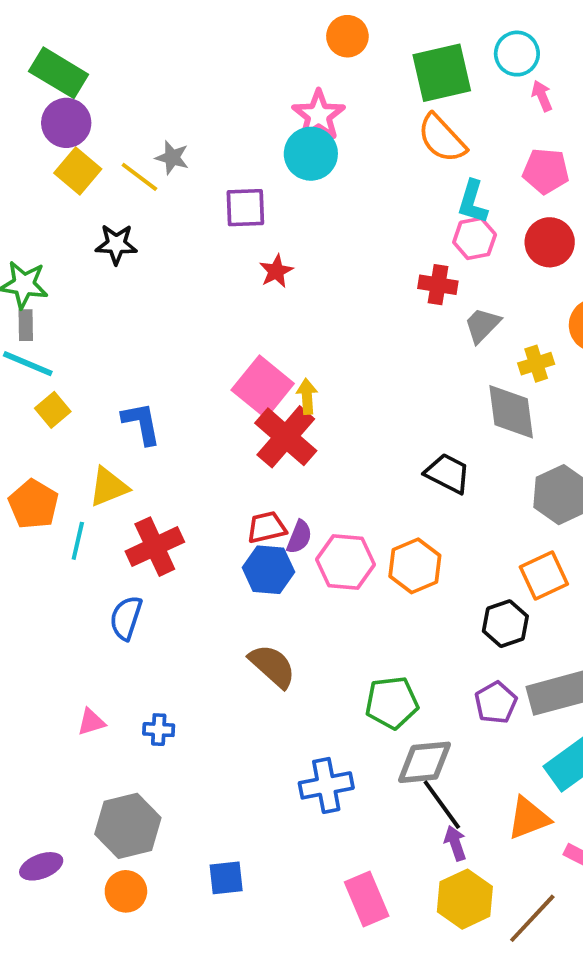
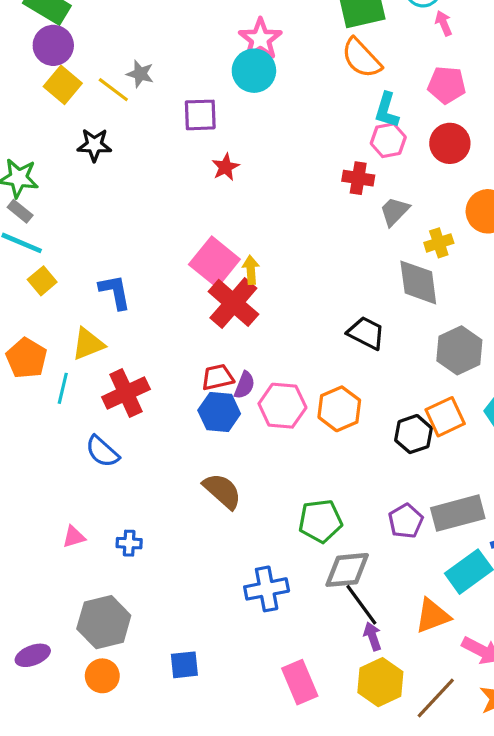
gray rectangle: (26, 325) -> (20, 211), turned -50
blue semicircle: (126, 618) -> (102, 451), turned -66
black hexagon: (505, 624) -> (414, 434), moved

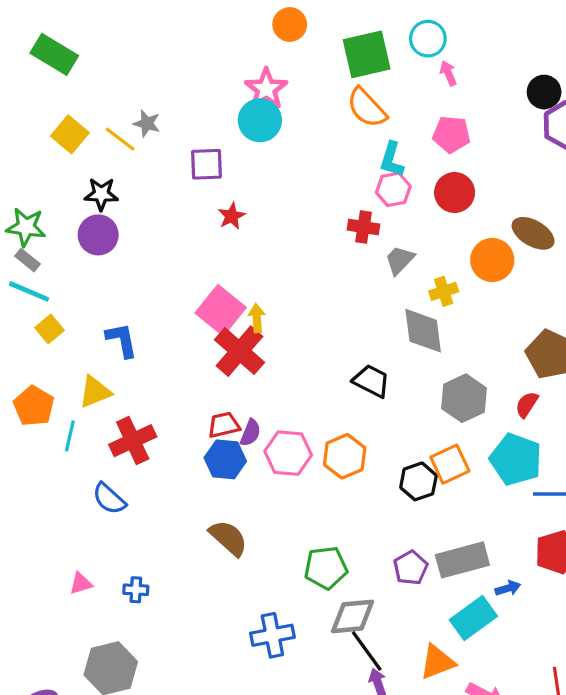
purple circle: (53, 45) -> (98, 235), moved

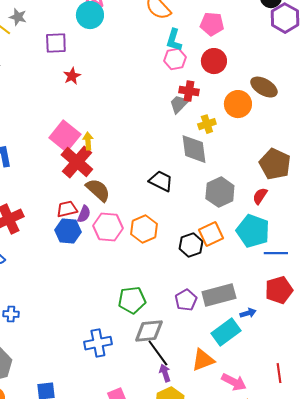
red cross: (363, 227) -> (189, 91), moved
brown semicircle: (228, 538) -> (98, 190), moved

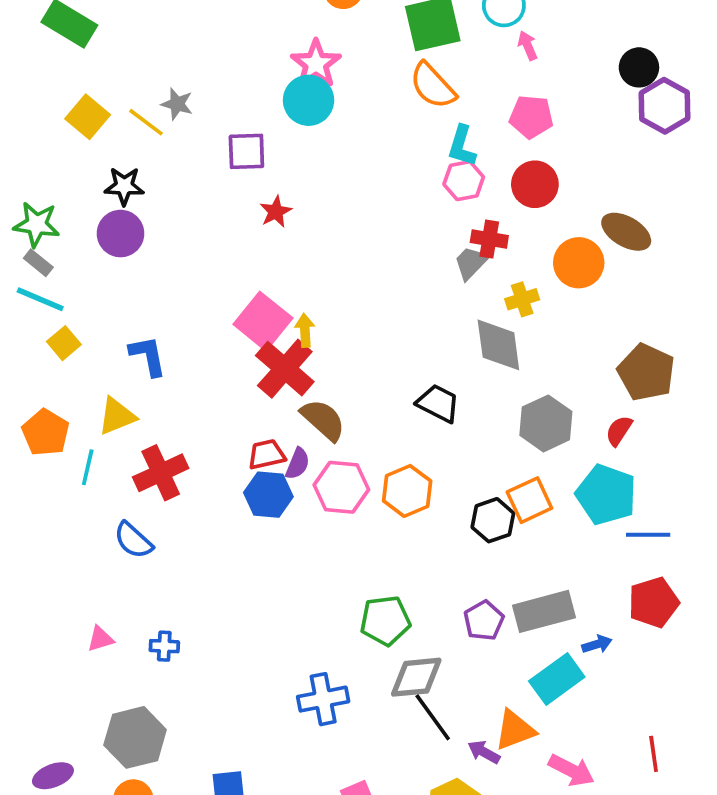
purple arrow: (165, 373) -> (484, 752), moved, turned -42

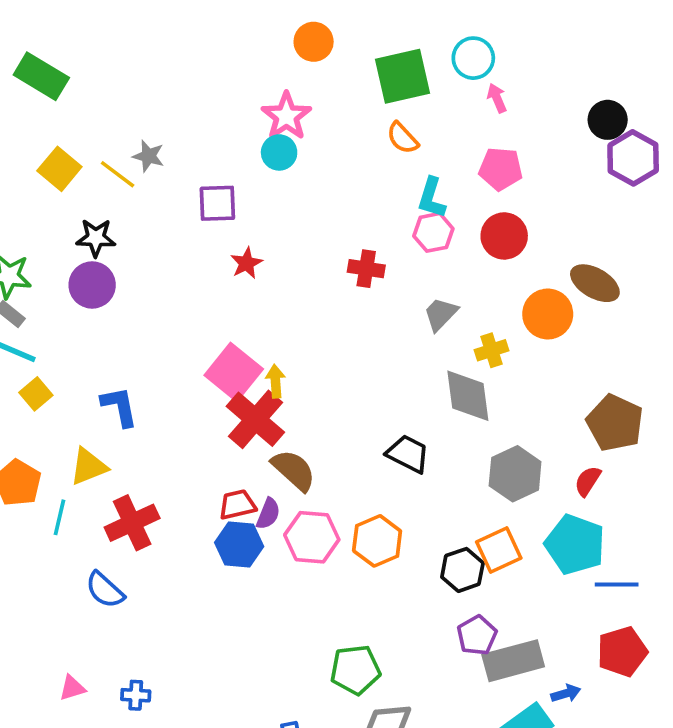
orange semicircle: (433, 86) -> (403, 138), size x0.7
cyan circle: (309, 100) -> (279, 152), size x0.7
red cross: (489, 239) -> (366, 269), moved
purple pentagon: (484, 621) -> (477, 635), moved

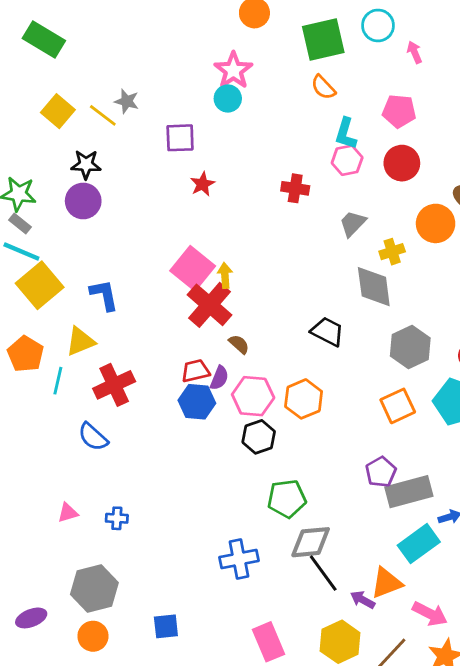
pink arrow: (497, 98) -> (414, 52), moved
yellow square: (36, 394) -> (40, 285), size x1.8
brown semicircle: (294, 470) -> (239, 344), size x0.6
black hexagon: (462, 570) -> (259, 437), moved

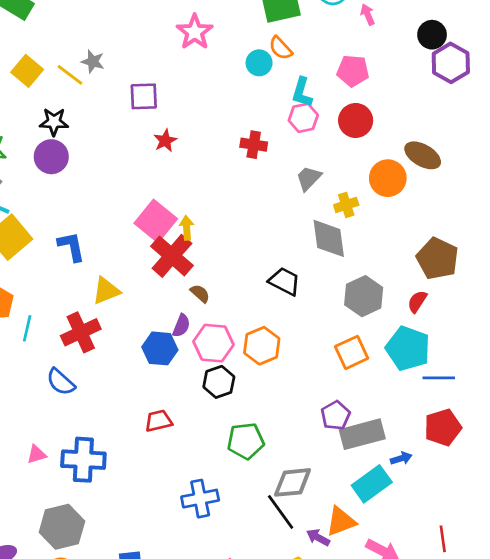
cyan circle: (228, 98) -> (259, 63), moved
yellow triangle: (80, 341) -> (106, 291), moved
red trapezoid: (195, 371) -> (159, 421), moved
blue cross: (117, 518) -> (83, 460), size x2.0
gray diamond: (311, 542) -> (293, 482), moved

